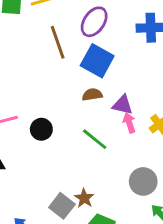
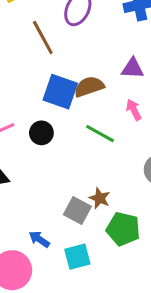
blue square: (97, 61) -> (60, 92), moved
brown semicircle: (92, 95) -> (89, 87), size x1.4
purple triangle: (123, 105) -> (133, 68), moved

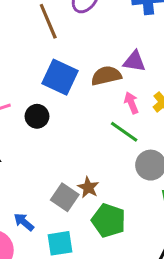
brown semicircle: (89, 87) -> (106, 76), moved
green line: (100, 134) -> (124, 132), moved

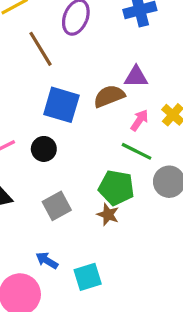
pink arrow: (131, 103) -> (139, 120), turned 65
gray square: (65, 197) -> (57, 206), moved, turned 36
green pentagon: (109, 220) -> (116, 188), moved

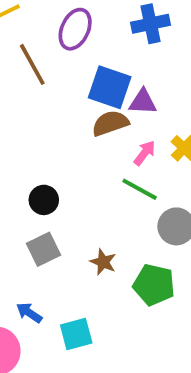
blue square: (61, 105) -> (110, 87), moved
black circle: (44, 149) -> (44, 200), moved
green pentagon: (116, 188) -> (154, 285), moved

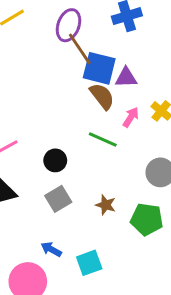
brown line: (32, 64) -> (80, 49), moved
brown semicircle: (110, 123) -> (102, 96), turned 76
green line: (140, 189) -> (103, 140), moved

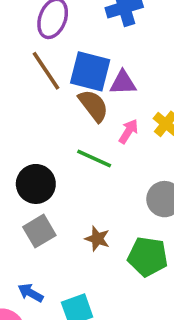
brown line: (80, 49) -> (46, 71), moved
black circle: (55, 160) -> (36, 184), size x1.4

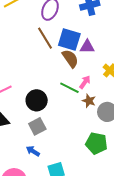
pink arrow: (129, 131) -> (85, 82), moved
brown star: (97, 239) -> (89, 101), moved
blue arrow: (31, 293) -> (33, 151), moved

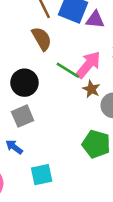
brown semicircle: (70, 59) -> (42, 39), moved
pink arrow: (85, 82) -> (88, 65), size x1.6

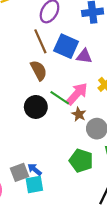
black circle: (24, 83) -> (36, 107), moved
gray square: (23, 116) -> (19, 172), moved
blue arrow: (14, 147) -> (35, 169), moved

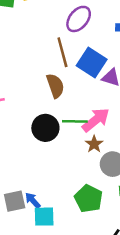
green line: (60, 98) -> (75, 121), turned -42
cyan square: (34, 185) -> (44, 217), moved

